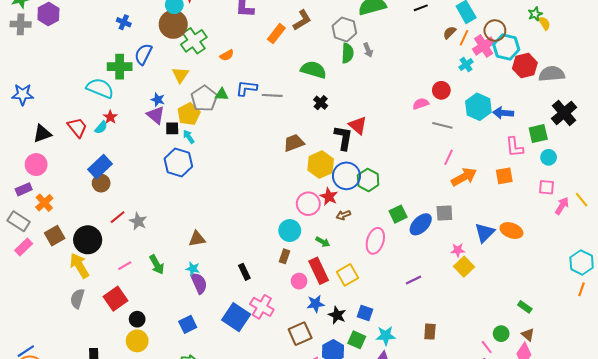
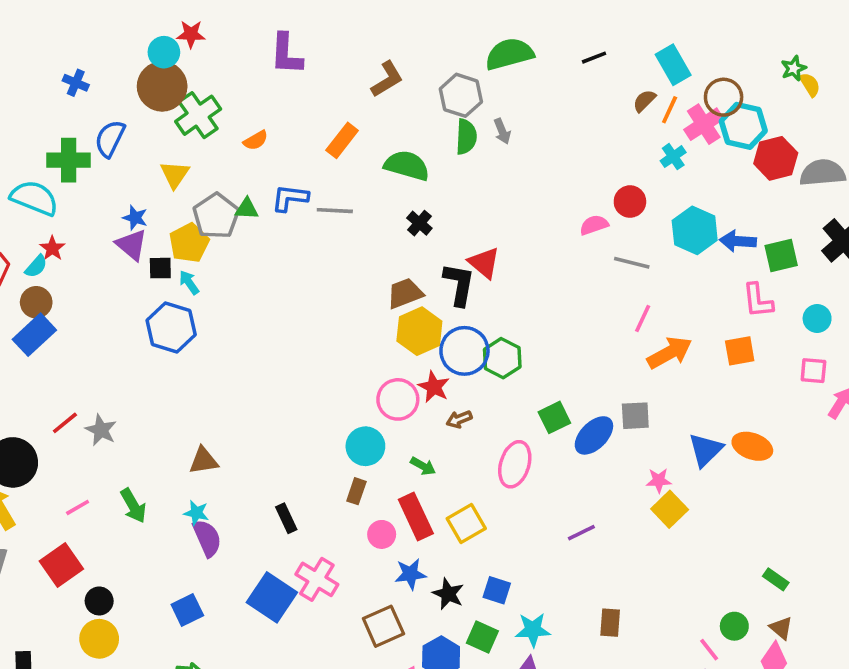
orange rectangle: (276, 34) -> (342, 140), moved
green square: (538, 134) -> (781, 256), moved
brown trapezoid: (294, 143) -> (405, 293), moved
brown circle: (101, 183) -> (36, 302), moved

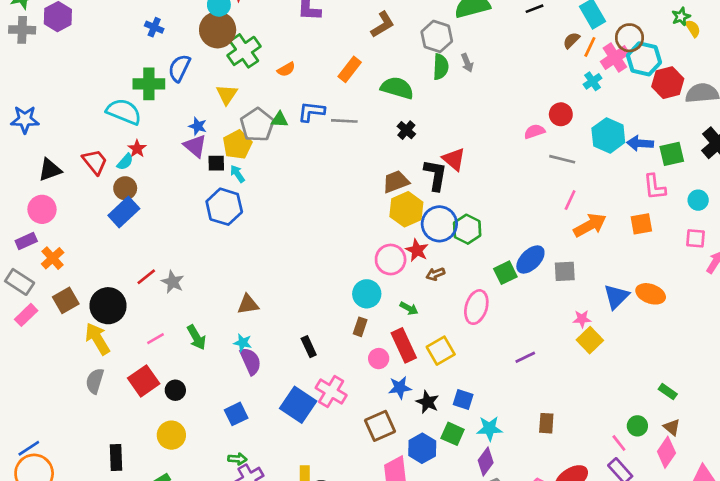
blue ellipse: (594, 435) -> (530, 260), moved
black circle: (99, 601) -> (175, 390), moved

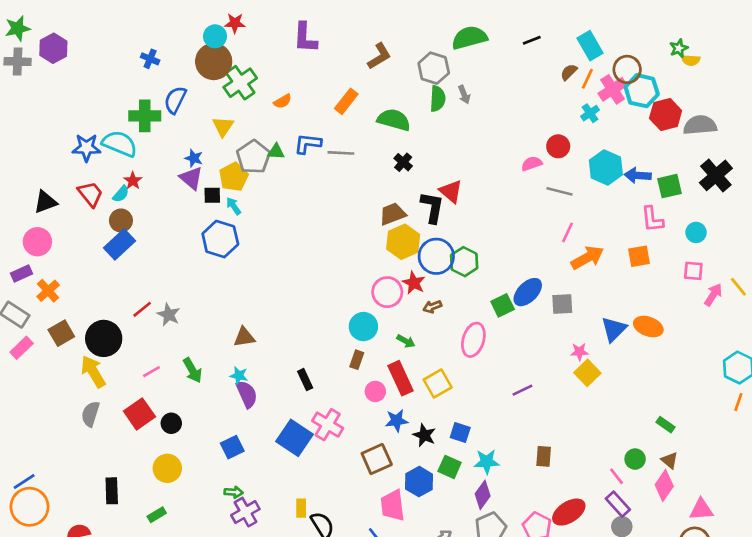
yellow semicircle: (693, 28) -> (691, 60), turned 126
blue star: (25, 120) -> (86, 148), moved

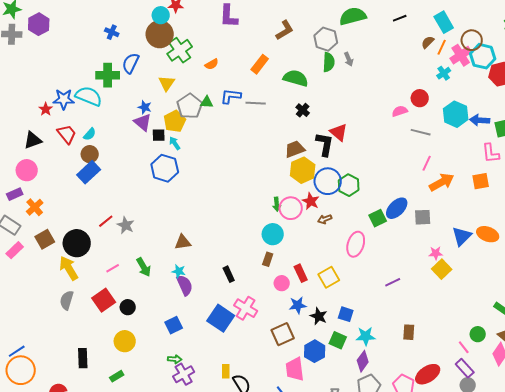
red star: (133, 181) -> (46, 109), moved
green arrow: (406, 341) -> (277, 204), moved, turned 56
red rectangle: (401, 378) -> (301, 273), size x0.7

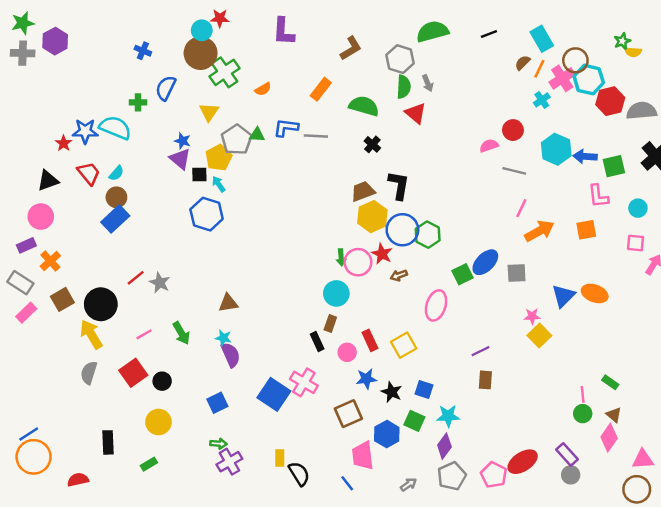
green cross: (108, 75) -> (138, 102), size x0.6
red triangle: (339, 132) -> (416, 113), moved
black rectangle: (229, 274) -> (317, 342), moved
brown rectangle: (409, 332) -> (485, 380), moved
pink line: (464, 347) -> (583, 394), moved, turned 32

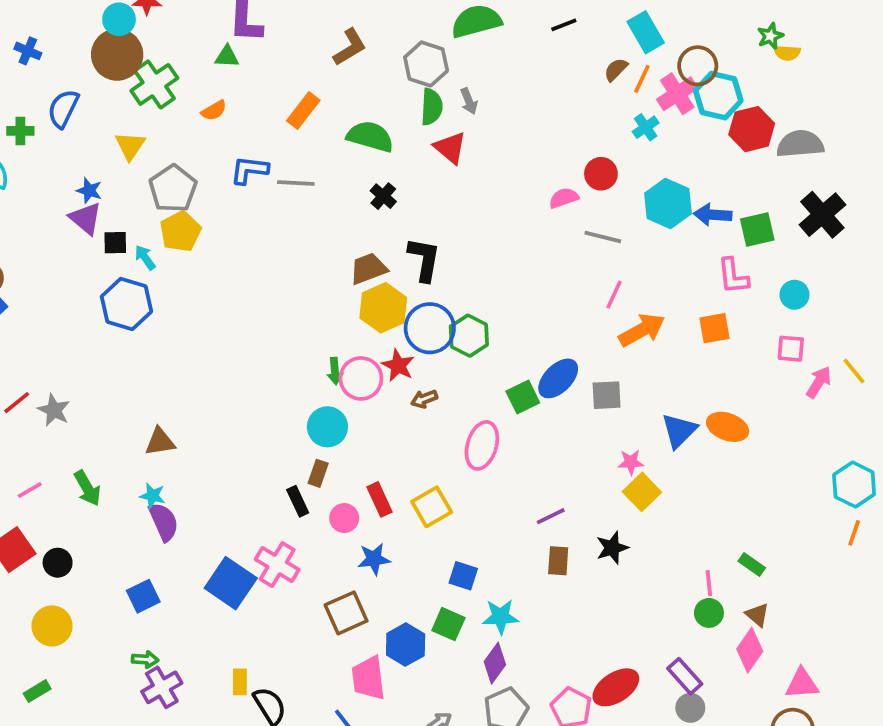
green triangle: (257, 135) -> (227, 57), moved
yellow pentagon: (219, 158) -> (180, 231), moved
black star: (392, 392) -> (612, 548), moved, turned 30

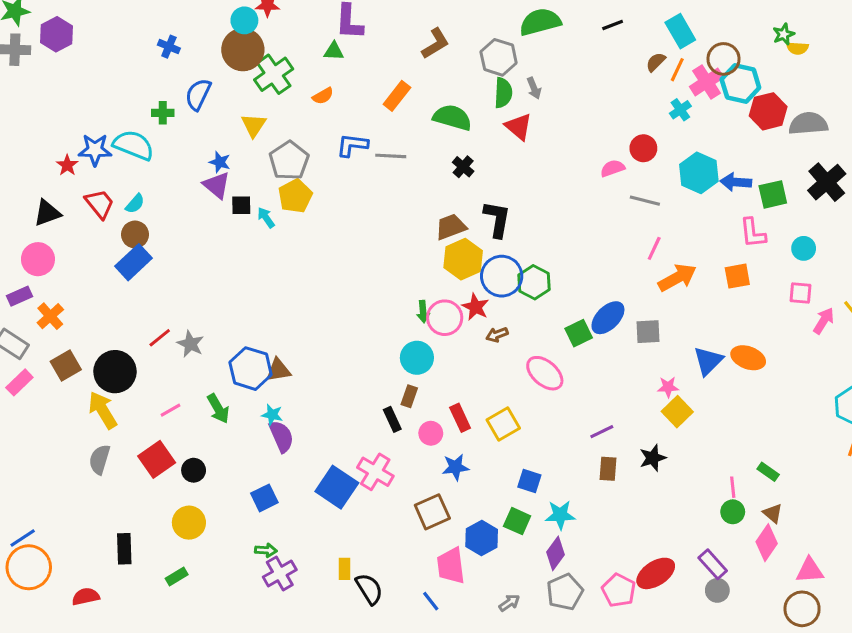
blue hexagon: (126, 304) -> (251, 369), moved
pink ellipse: (482, 445) -> (545, 373), turned -66

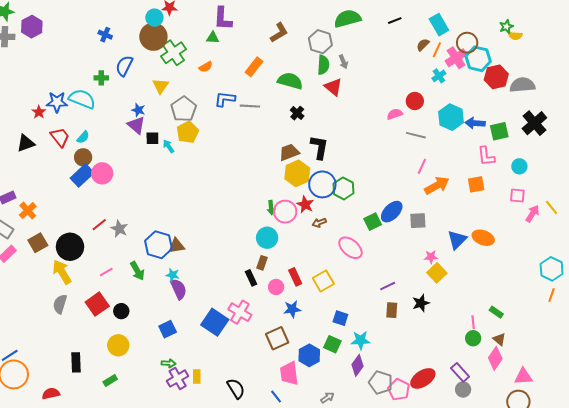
pink circle: (38, 259) -> (102, 173), moved
yellow rectangle: (345, 569) -> (197, 376), moved
gray pentagon: (565, 592) -> (381, 382), moved, turned -30

